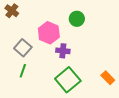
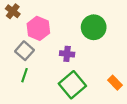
green circle: (77, 19) -> (94, 27), moved, size x1.5
pink hexagon: (49, 33) -> (38, 28), moved

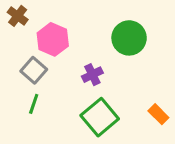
purple cross: (67, 54) -> (92, 75), turned -32

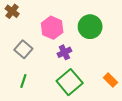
pink hexagon: (53, 39) -> (52, 28), moved
green line: (34, 104) -> (23, 81), moved

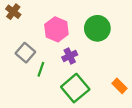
green line: (23, 81) -> (41, 69), moved

